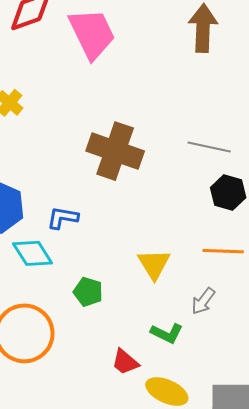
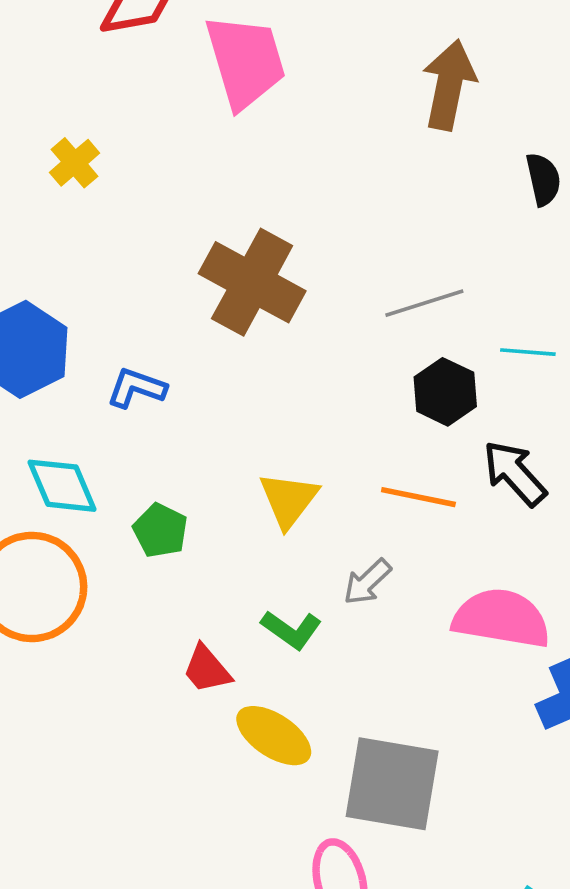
gray line: (209, 147) -> (424, 303), turned -39
cyan diamond: (33, 253) -> (62, 486), moved

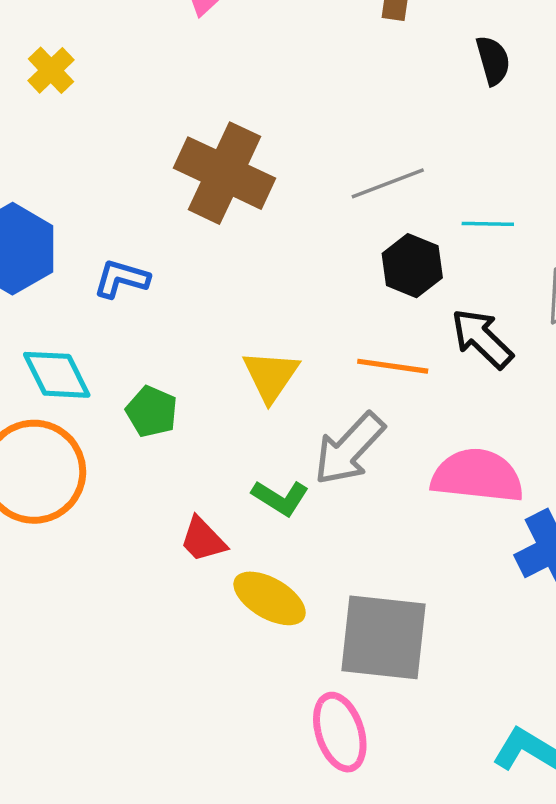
gray arrow: (367, 582) -> (349, 449), size x1.6

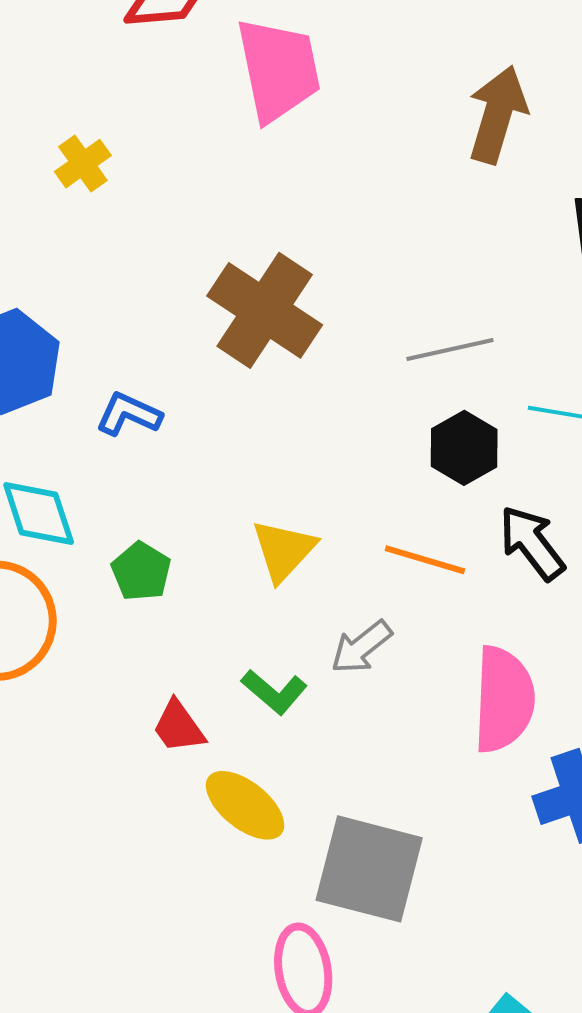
gray arrow: (349, 449) -> (361, 647), size x0.7
pink semicircle: (477, 476) -> (504, 700), turned 78

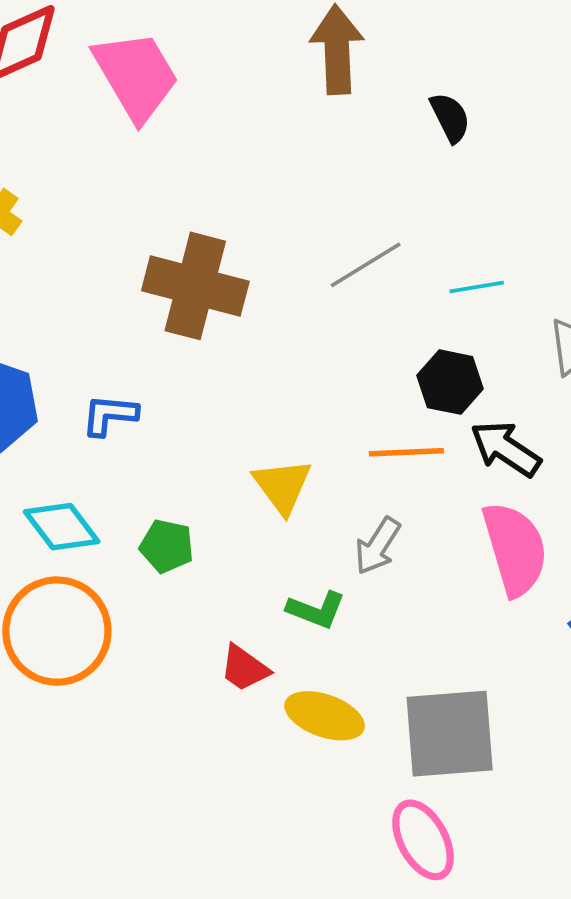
black hexagon: (464, 448) -> (450, 382), moved
black arrow: (532, 543) -> (506, 449), moved

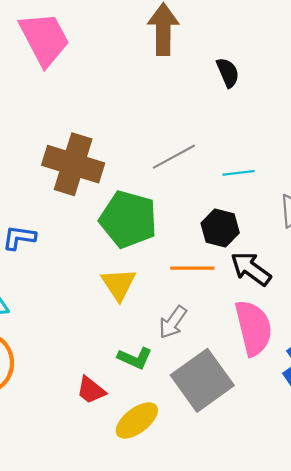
green pentagon: (167, 546) -> (128, 219), moved, size x1.8
yellow ellipse: (325, 716) -> (137, 420), turned -60
gray square: (450, 734) -> (202, 380), moved, turned -34

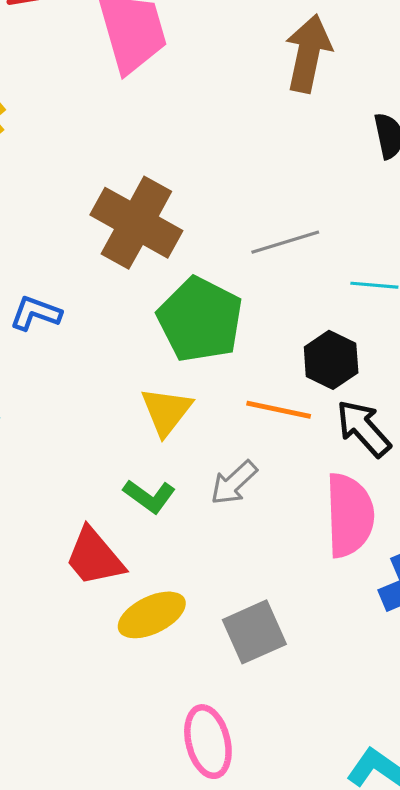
green L-shape: (135, 358) -> (149, 496), moved
gray square: (202, 380) -> (254, 632), moved, size x0.7
red trapezoid: (91, 390) -> (94, 557), size x1.4

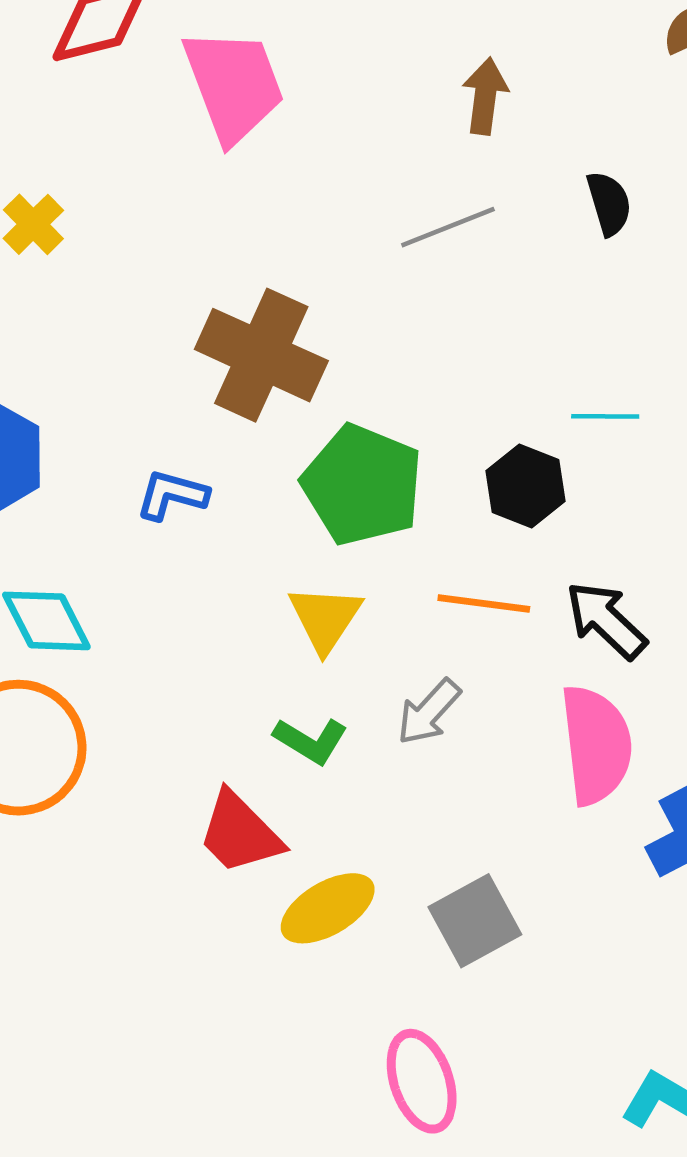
brown arrow: (308, 54) -> (485, 96), size x0.7
gray line: (285, 242) -> (448, 227), moved
blue L-shape: (36, 313) -> (172, 495), moved
black hexagon: (331, 360) -> (525, 486), moved

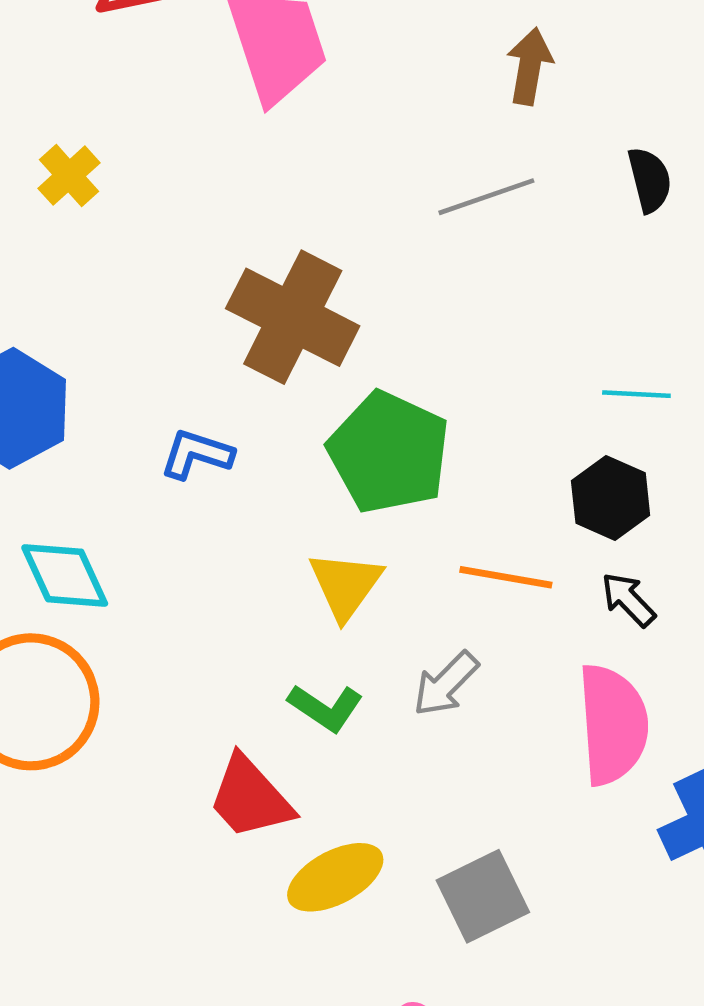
black hexagon: (525, 486) -> (611, 498), moved
black arrow: (606, 620) -> (628, 599), size x0.7

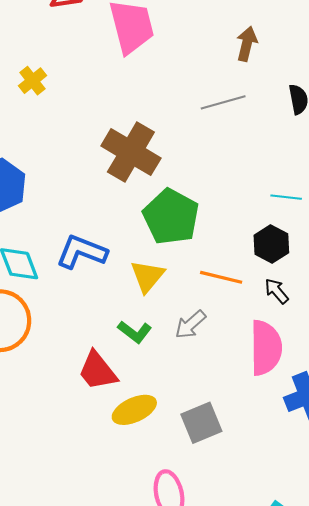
blue L-shape: (197, 454) -> (82, 252), moved, size x1.5

